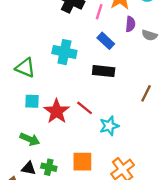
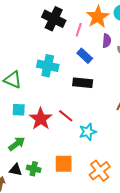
green arrow: (30, 139) -> (17, 144), turned -60

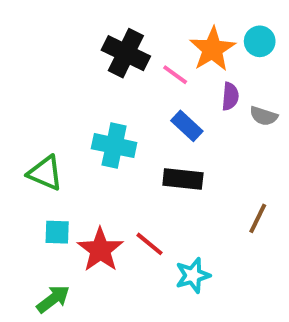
pink line: (79, 30) -> (175, 75), turned -72

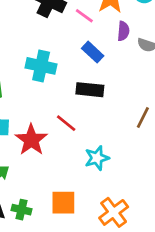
red line: (149, 244) -> (66, 123), moved

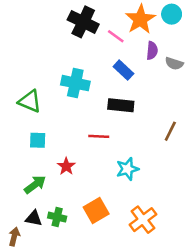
red line: (66, 123) -> (99, 136), turned -36
red star: (31, 140) -> (66, 166), moved, size x0.6
orange square: (63, 203) -> (96, 211), turned -30

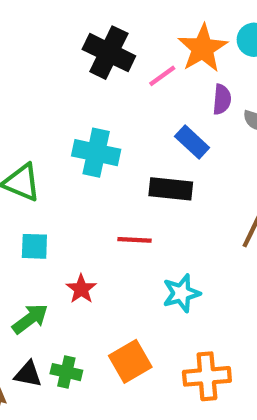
pink line: (116, 36) -> (162, 76), turned -72
blue rectangle: (123, 70) -> (192, 142), moved
orange cross: (143, 220) -> (207, 376), turned 32

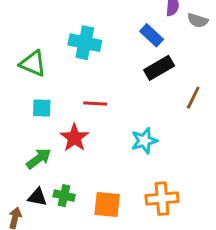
black rectangle: (171, 189) -> (159, 68), moved, turned -36
red line: (135, 240) -> (95, 104), moved
red star: (81, 289) -> (74, 138), size x1.4
orange square: (130, 361) -> (107, 204), moved, turned 36

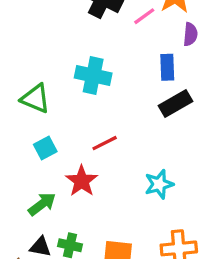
blue rectangle: (152, 35) -> (167, 67), turned 45
red line: (95, 104) -> (105, 143), turned -30
cyan square: (42, 108) -> (45, 148), turned -30

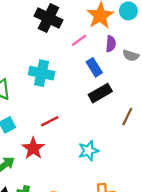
pink line: (144, 16) -> (79, 40), moved
blue rectangle: (167, 67) -> (94, 67), turned -30

